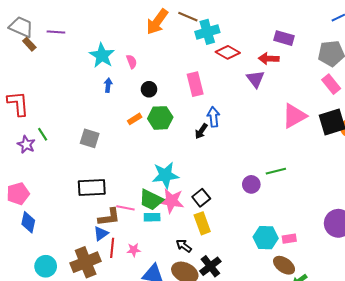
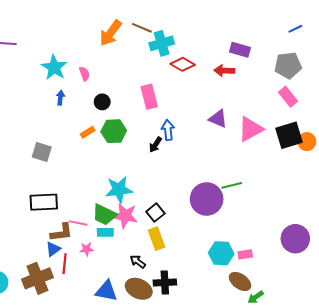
purple triangle: (255, 79) -> (218, 119), moved, turned -30
purple circle: (251, 184) -> (207, 199), size x1.8
pink star: (134, 250) -> (87, 249), moved
black cross: (210, 266) -> (165, 283), turned 35

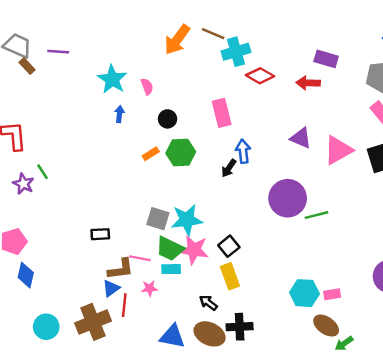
gray square: (42, 152) -> (158, 219), moved
purple circle: (207, 199) -> (288, 198), moved
black rectangle: (44, 202) -> (100, 234), size x0.6

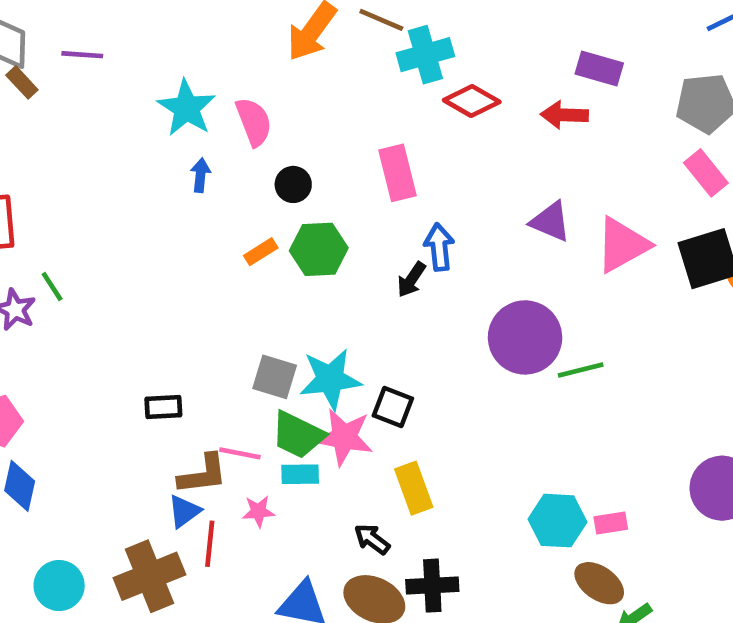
pink semicircle: (147, 86) -> (254, 122), size x1.5
black square: (229, 246) -> (393, 407), moved, turned -30

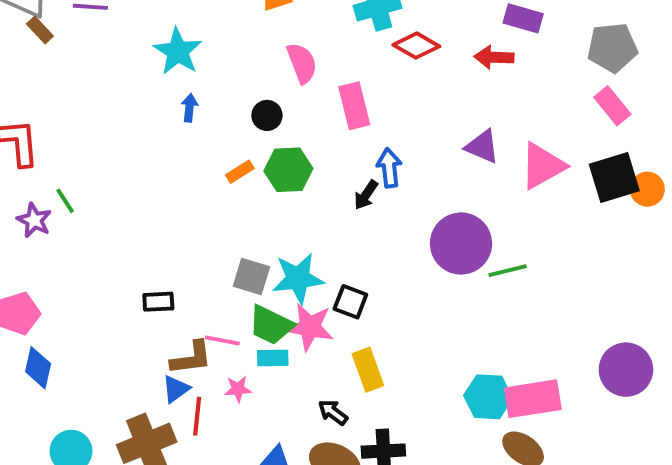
pink semicircle: (254, 122) -> (302, 63), moved
pink rectangle: (611, 523) -> (533, 399), size x2.0

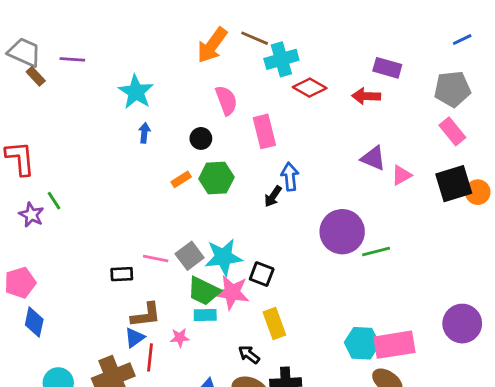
purple triangle: (482, 146) -> (373, 158), moved
pink triangle: (542, 166) -> (401, 175), size x0.6
gray square: (251, 276) -> (190, 256), turned 36
pink line: (222, 341) -> (156, 259), moved

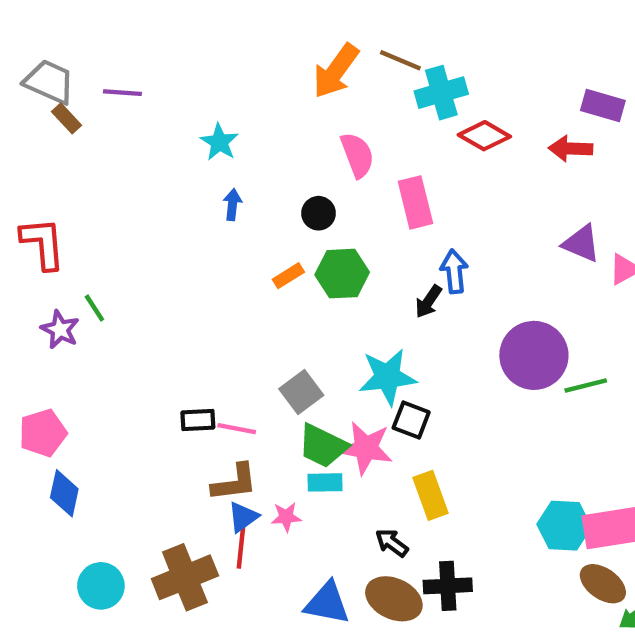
cyan star: (136, 92) -> (219, 142), size x0.7
cyan star: (224, 257) -> (387, 377), moved
pink line: (156, 259) -> (237, 429), moved
blue triangle: (135, 338) -> (243, 517), moved

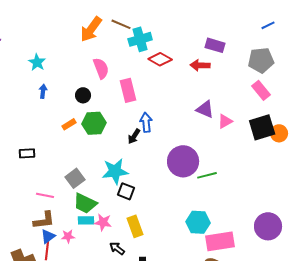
black rectangle: (198, 420) -> (27, 153), moved
pink star: (366, 448) -> (103, 222), moved, size x0.7
cyan hexagon: (564, 526) -> (198, 222), moved

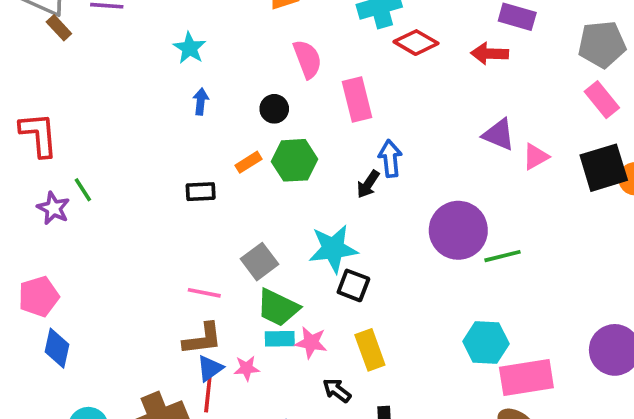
black rectangle: (27, 153) -> (201, 192), moved

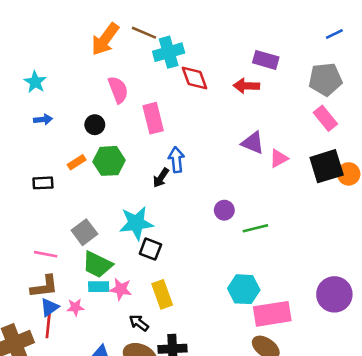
red diamond: (416, 43) -> (195, 78), turned 40
blue arrow: (201, 101) -> (43, 120), turned 78
purple circle: (458, 230) -> (224, 210), size x0.5

